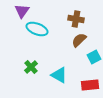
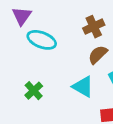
brown cross: (76, 19) -> (94, 27), turned -35
cyan triangle: (59, 75) -> (83, 87), moved

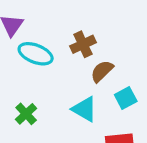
brown cross: (94, 27) -> (83, 44), moved

